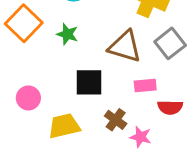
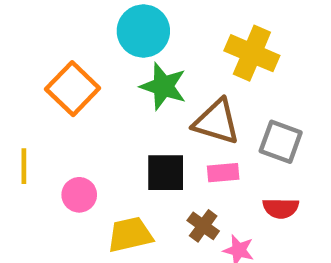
green star: (67, 34) -> (163, 86), moved, size x1.5
gray square: (170, 43) -> (281, 142), moved, turned -32
pink rectangle: (145, 86) -> (223, 173), moved

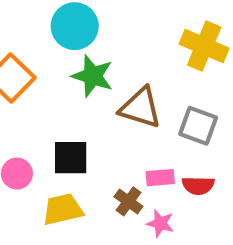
yellow cross: (252, 53) -> (204, 46), moved
black square: (166, 173) -> (71, 158), moved
pink rectangle: (223, 173) -> (160, 178), moved

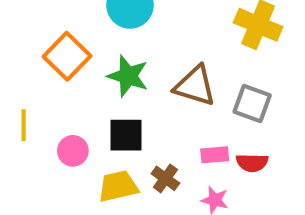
green star: (93, 76) -> (128, 76), moved
brown cross: (128, 201) -> (165, 178), moved

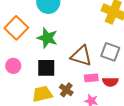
brown triangle: (195, 86) -> (81, 56), moved
pink circle: (73, 151) -> (13, 66), moved

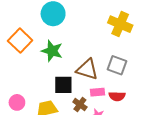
pink circle: (13, 66) -> (17, 102), moved
black square: (46, 68) -> (63, 85), moved
brown cross: (66, 90) -> (80, 105), moved

